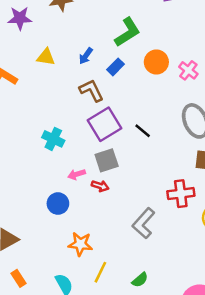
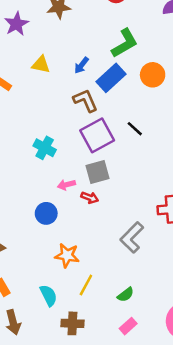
purple star: (20, 18) -> (16, 24), turned -30
blue rectangle: (116, 67) -> (111, 78), size x1.6
black line: (143, 131) -> (135, 129), moved

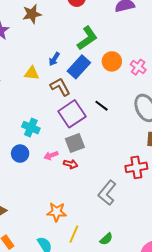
yellow triangle: (41, 65) -> (32, 73), moved
blue circle: (46, 213) -> (20, 154), moved

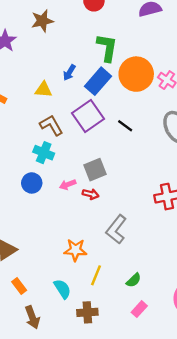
green L-shape: (87, 38) -> (107, 48), turned -45
orange circle: (112, 61) -> (136, 74), size x1.5
brown L-shape: (60, 87) -> (51, 125), moved
purple square: (72, 114) -> (88, 116), moved
gray L-shape: (107, 193) -> (116, 229), moved

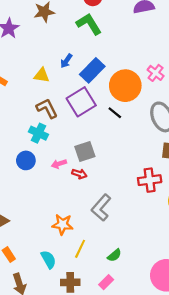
green L-shape: (107, 48) -> (89, 24), moved, turned -44
orange circle: (136, 74) -> (125, 86), moved
pink rectangle: (139, 309) -> (106, 282), moved

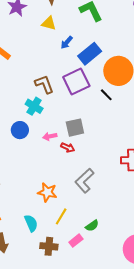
yellow triangle: (42, 75) -> (49, 23), moved
pink rectangle: (106, 282) -> (76, 241), moved

